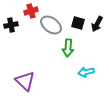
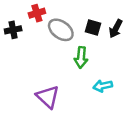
purple triangle: (25, 81) -> (48, 97), moved

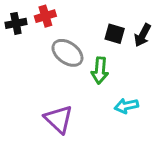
black cross: (13, 30) -> (16, 23), moved
gray ellipse: (61, 30) -> (67, 53), moved

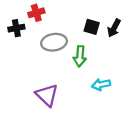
black cross: (16, 23) -> (16, 28), moved
gray ellipse: (67, 53) -> (54, 42), turned -45

